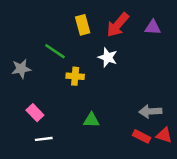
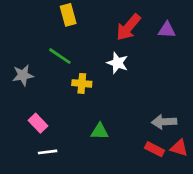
yellow rectangle: (83, 25) -> (68, 15), moved

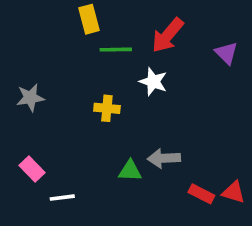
purple triangle: (167, 30) -> (226, 53), moved, turned 42
green line: (60, 56) -> (116, 50), moved, turned -35
gray arrow: (164, 122) -> (164, 158), moved
pink rectangle: (38, 123) -> (32, 169), moved

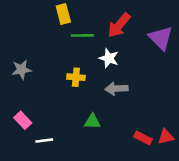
purple triangle: (226, 53) -> (161, 38), size x1.5
gray arrow: (164, 158) -> (116, 89), moved
red triangle: (234, 192) -> (166, 137), turned -30

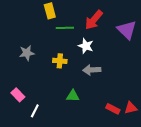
gray star: (22, 70) -> (27, 53), moved
white line: (44, 140) -> (35, 111), turned -56

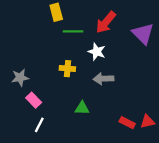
gray star: (27, 53) -> (20, 78), moved
pink rectangle: (18, 95) -> (34, 100), moved

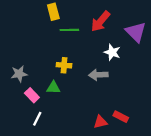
white star: (97, 52) -> (112, 52), moved
green triangle: (82, 108) -> (53, 88), moved
red triangle: (147, 122) -> (100, 122), moved

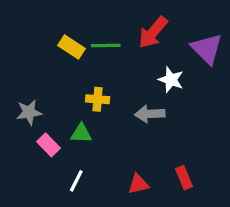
yellow rectangle: (53, 12) -> (71, 47), moved, turned -42
red rectangle: (121, 117) -> (184, 178), turned 40
white line: (37, 119) -> (76, 181), moved
red triangle: (100, 122) -> (138, 184), moved

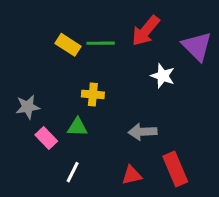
gray arrow: (150, 114) -> (143, 132), moved
red rectangle: (184, 178) -> (175, 169), size x1.5

